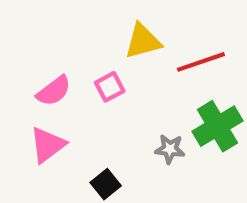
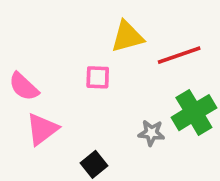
pink square: (110, 87) -> (98, 77), turned 30
pink semicircle: (54, 91) -> (24, 87), moved, turned 80

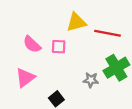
red line: (179, 55) -> (108, 33), turned 30
pink semicircle: (24, 87) -> (32, 44), moved

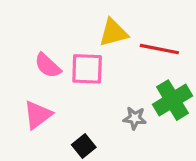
pink square: (59, 47) -> (87, 69), size x1.5

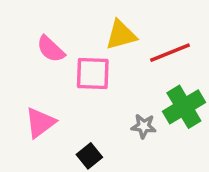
red line: (159, 49) -> (170, 53), turned -33
pink semicircle: (48, 66) -> (51, 49), moved

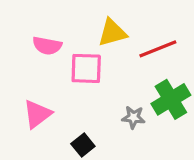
pink semicircle: (51, 49) -> (47, 46), turned -32

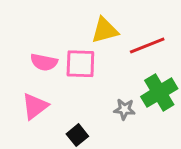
pink semicircle: (47, 46) -> (44, 62), moved

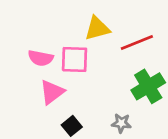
pink triangle: (35, 106) -> (52, 92), moved
gray star: (124, 109) -> (121, 123), moved

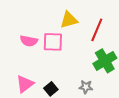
red line: (137, 42) -> (97, 30), turned -45
pink triangle: (52, 92) -> (25, 84), moved

